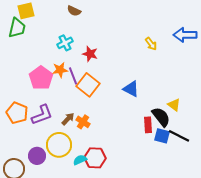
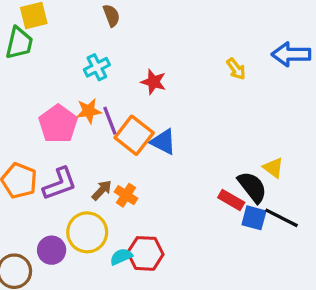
brown semicircle: (74, 11) -> (111, 15), turned -136
red star: (90, 54) -> (154, 82), moved
blue triangle: (131, 89) -> (163, 142), moved
red rectangle: (148, 125) -> (231, 200), turned -56

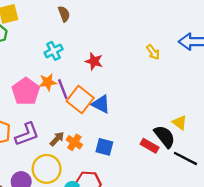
blue square: (254, 218) -> (104, 147), moved

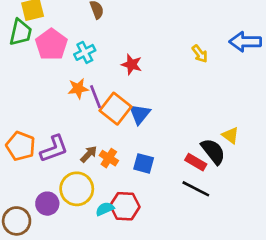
pink pentagon: (26, 91) -> (51, 44), moved
blue triangle: (101, 104) -> (140, 114), turned 42
black line: (185, 158) -> (196, 189), moved

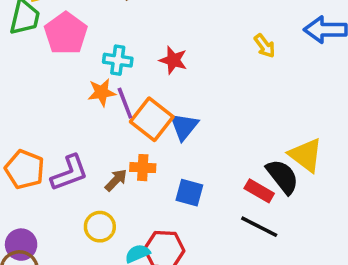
cyan cross: (85, 52) -> (118, 60), moved, turned 35
yellow triangle: (231, 135) -> (306, 155), size x1.5
orange cross: (109, 158) -> (143, 168), moved, turned -30
yellow circle: (77, 189) -> (100, 227), size x0.7
purple circle: (47, 204) -> (21, 245), moved

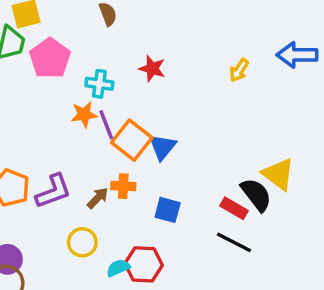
yellow arrow: (265, 46) -> (239, 70), turned 70
red star: (173, 60) -> (152, 68), moved

